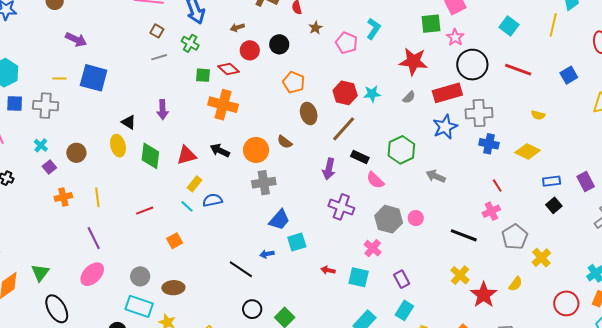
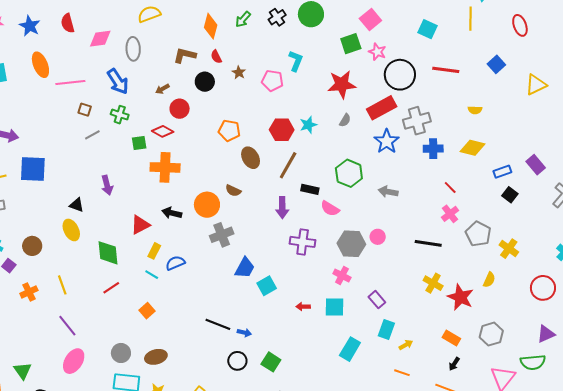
black circle: (279, 44) -> (205, 82), moved
green diamond: (150, 156) -> (108, 253), moved
blue arrow: (267, 254) -> (244, 333), moved, turned -144

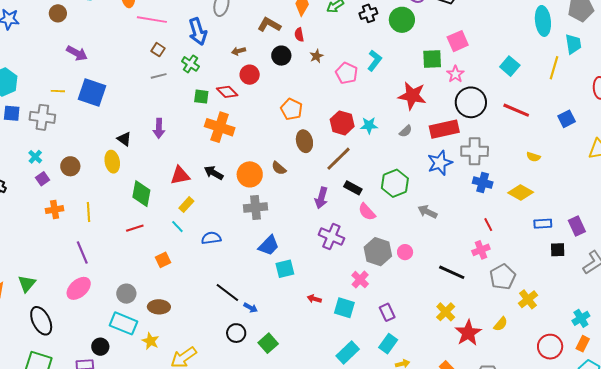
black square: (510, 195) -> (558, 250), moved, turned 35
blue semicircle: (175, 263) -> (211, 238), moved

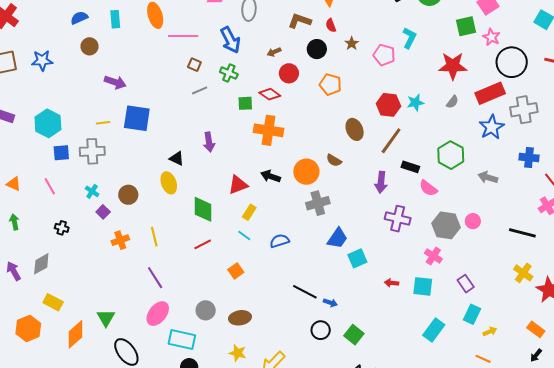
orange pentagon: (291, 109) -> (330, 84), moved
blue cross: (483, 183) -> (529, 158), moved
cyan rectangle: (123, 323) -> (182, 339), moved

